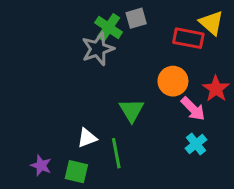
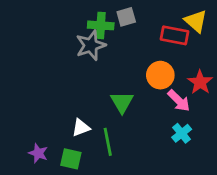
green cross: (109, 27) -> (101, 25), turned -30

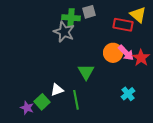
gray star: (91, 45) -> (64, 32), turned -30
pink arrow: (179, 101) -> (126, 53), moved
green square: (71, 159) -> (42, 102), moved, turned 35

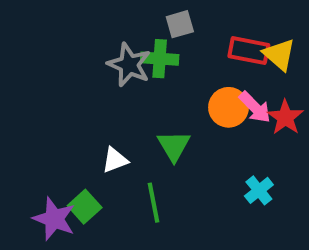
yellow triangle: (138, 15) -> (279, 55), moved
green cross: (71, 18) -> (160, 59), moved
white triangle: (57, 90) -> (115, 160), moved
purple star: (27, 108) -> (54, 219), size x1.5

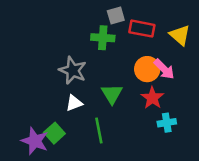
red rectangle: (249, 51) -> (142, 29), moved
gray star: (129, 65) -> (73, 70), moved
red star: (285, 117) -> (152, 98), moved
cyan cross: (259, 190) -> (167, 123), turned 30

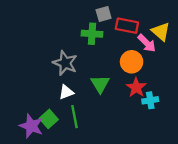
pink arrow: (164, 69) -> (147, 43), moved
cyan cross: (167, 123) -> (150, 100), moved
green line: (99, 130) -> (74, 117), moved

